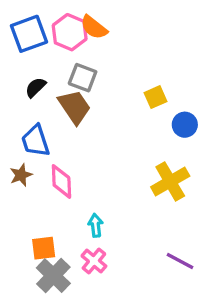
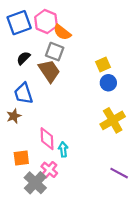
orange semicircle: (94, 27) -> (62, 32), moved
blue circle: (185, 125) -> (108, 83), moved
pink diamond: (61, 181) -> (47, 139), moved
orange square: (44, 248) -> (21, 158), moved
pink cross: (94, 261) -> (49, 170), moved

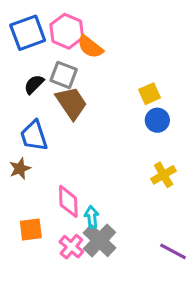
gray square: (55, 52) -> (64, 75), moved
yellow cross: (113, 120) -> (164, 175), size x0.7
gray cross: (35, 183) -> (100, 240), moved

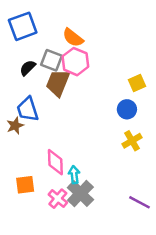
pink hexagon: (67, 31) -> (75, 62), moved
yellow square: (150, 94) -> (137, 83), moved
brown trapezoid: (71, 103) -> (58, 83), turned -124
blue circle: (157, 120) -> (127, 109), moved
brown star: (20, 169) -> (15, 126), moved

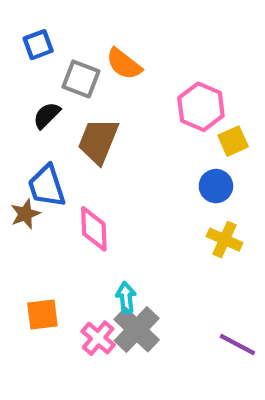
blue square: (23, 26) -> (38, 45), size x0.6
gray square: (52, 60) -> (81, 79), moved
pink hexagon: (75, 62) -> (201, 107), moved
yellow cross: (132, 141) -> (224, 240), turned -36
pink diamond: (55, 162) -> (94, 229), moved

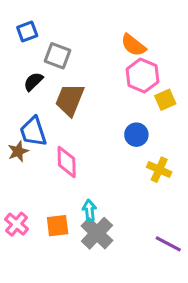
orange semicircle: (124, 64) -> (133, 45), moved
blue circle: (216, 186) -> (136, 135), moved
orange square: (42, 315) -> (58, 226), moved
pink cross: (98, 338) -> (17, 224), moved

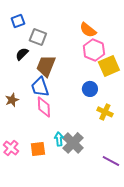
yellow square: (165, 100) -> (109, 66), size x1.5
blue trapezoid: (33, 132) -> (40, 87), moved
gray cross: (97, 233) -> (73, 143), moved

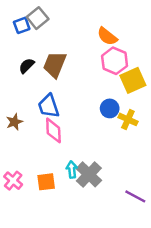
gray square: (38, 37) -> (38, 18), moved, turned 30
brown trapezoid: (46, 66) -> (55, 64), moved
yellow cross: (105, 112) -> (128, 119), moved

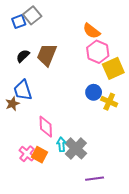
blue trapezoid: (49, 106) -> (23, 90), moved
pink diamond: (53, 130) -> (46, 127), moved
pink cross: (13, 181) -> (27, 154), moved
orange square: (46, 182) -> (39, 155), turned 35
purple line: (135, 196) -> (95, 179), moved, turned -36

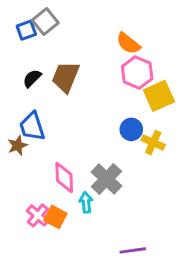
gray cross: (76, 148) -> (106, 179), moved

